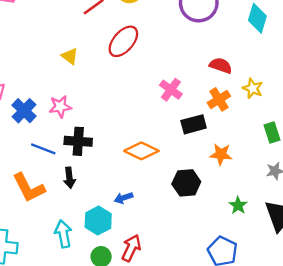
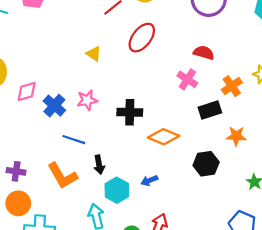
red semicircle: (221, 66) -> (204, 53), moved
black cross: (78, 141) -> (130, 112), moved
cyan hexagon: (98, 220) -> (117, 190), moved

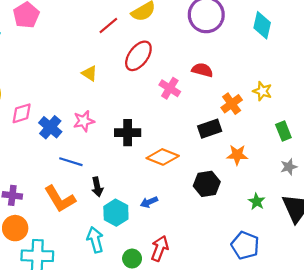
pink cross: (187, 79) -> (170, 88), moved

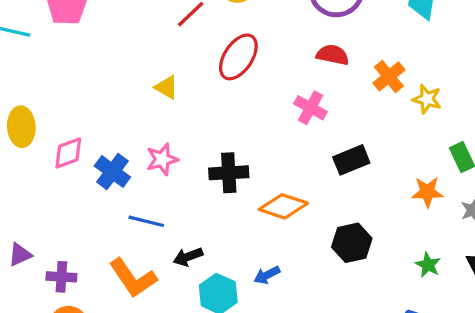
red semicircle: (202, 70) -> (333, 55), moved
pink cross: (170, 88) -> (311, 108), moved
orange cross: (232, 104) -> (389, 76), moved
orange star: (237, 155) -> (427, 192), moved
black arrow: (97, 187) -> (188, 257), turned 84

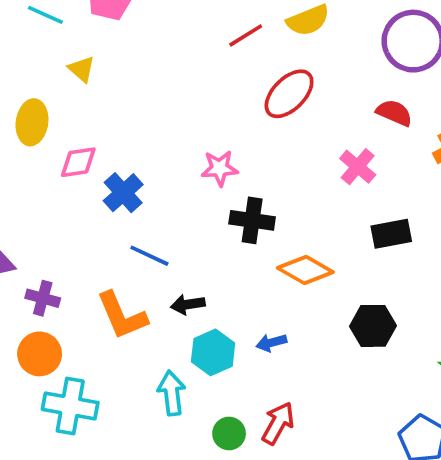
yellow triangle: (167, 87) -> (82, 69), moved
pink star: (162, 159) -> (220, 168), moved

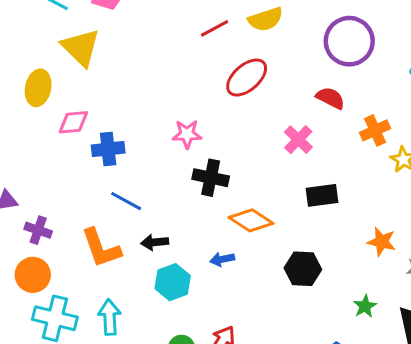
yellow triangle: (82, 69) -> (81, 47), size x1.8
blue cross: (123, 193) -> (108, 149), turned 32
blue arrow: (271, 343) -> (222, 259), moved
cyan arrow: (172, 393) -> (110, 317), moved

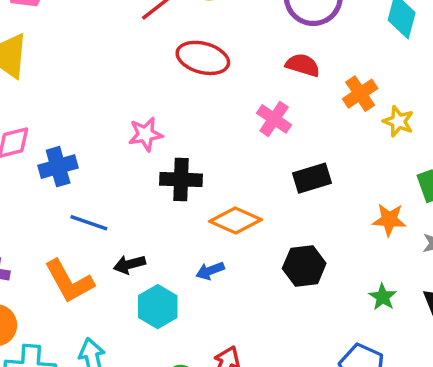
red ellipse: (247, 78) -> (203, 58), turned 66

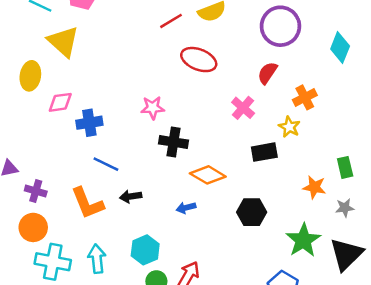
red semicircle: (303, 65) -> (267, 73), turned -80
yellow star: (398, 121) -> (289, 127), moved
green star: (383, 297) -> (303, 240), size x1.8
cyan hexagon: (158, 307) -> (145, 250), moved

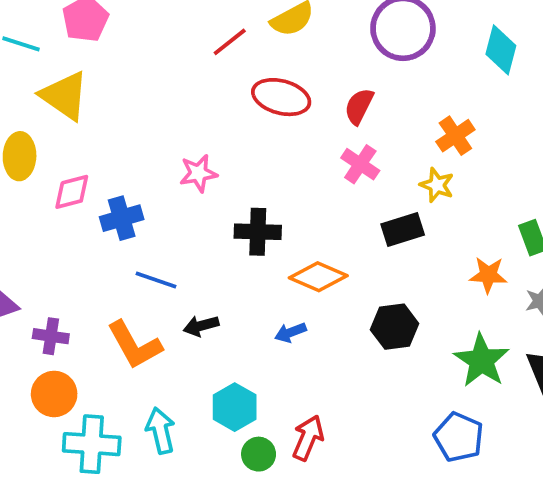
red semicircle: (267, 73) -> (359, 106), moved
pink star: (153, 108) -> (198, 173), moved

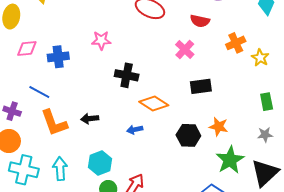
red semicircle: (359, 106) -> (200, 21), moved, turned -114
yellow star: (437, 185) -> (260, 58), moved
pink diamond: (72, 192) -> (27, 48), moved
orange star: (488, 275) -> (219, 127), moved
blue line: (156, 280) -> (39, 92), moved

